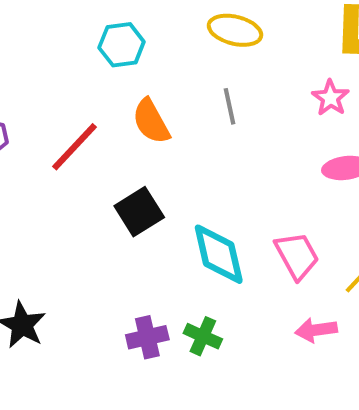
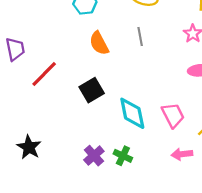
red line: (75, 147) -> (44, 74), moved
purple cross: (147, 337) -> (94, 156), turned -30

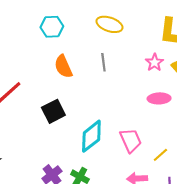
cyan diamond: (132, 113) -> (91, 136), turned 60

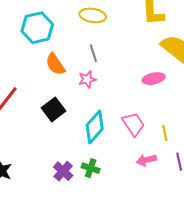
cyan hexagon: (52, 27) -> (37, 28), size x1.4
pink star: (154, 63) -> (87, 79), moved, turned 30
yellow line: (160, 155) -> (165, 133), turned -49

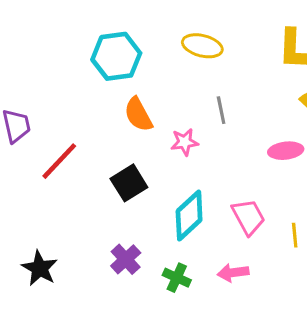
gray line: (93, 53) -> (221, 110), moved
pink arrow: (146, 160) -> (233, 273), moved
purple cross: (63, 171) -> (126, 259), moved

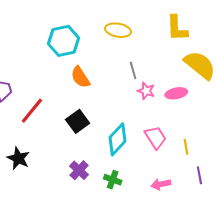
pink star: (184, 142) -> (146, 91), moved, turned 30
black star: (40, 268) -> (18, 158), moved
pink arrow: (233, 273) -> (161, 184), moved

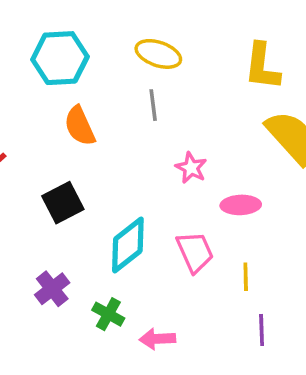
gray line: (133, 70) -> (153, 105), moved
pink ellipse: (176, 93) -> (241, 205), moved
pink arrow: (161, 184) -> (157, 339), moved

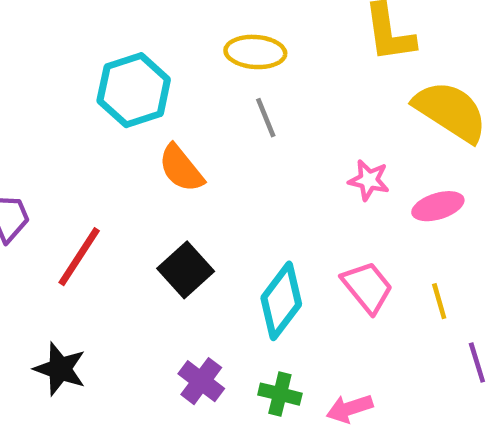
pink star: (191, 168) -> (369, 180), moved
pink ellipse: (241, 205) -> (438, 206), moved

